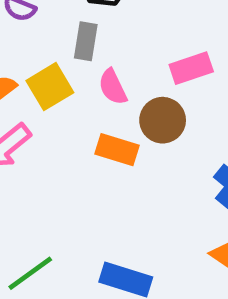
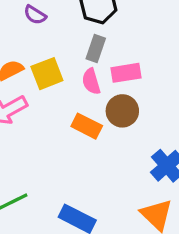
gray rectangle: (86, 41) -> (96, 48), moved
pink rectangle: (191, 68) -> (126, 73), moved

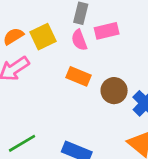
brown circle: (122, 111) -> (114, 91), moved

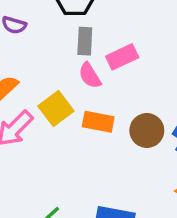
yellow square: (43, 37) -> (56, 109), moved

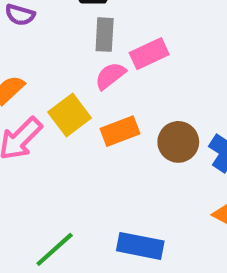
pink semicircle: (90, 76) -> (110, 76), turned 84
orange rectangle: (98, 122) -> (120, 131), turned -32

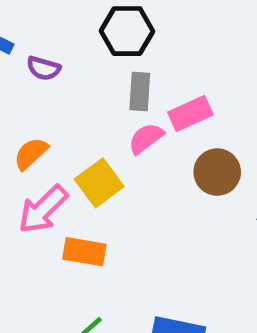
orange rectangle: (120, 131) -> (84, 252), moved, turned 30
brown circle: (178, 142) -> (217, 172), moved

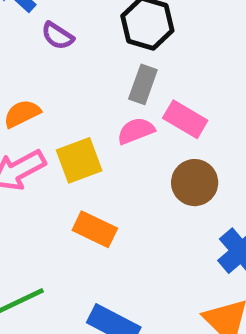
pink rectangle: (190, 113) -> (185, 119), turned 39
orange rectangle: (84, 252) -> (95, 229), moved

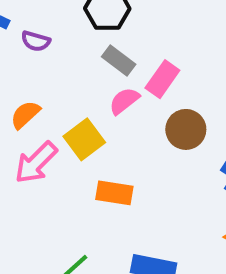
gray rectangle: (143, 84) -> (119, 61), turned -56
pink rectangle: (185, 119) -> (162, 79), turned -69

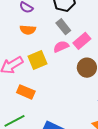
orange semicircle: (25, 115) -> (28, 30), moved, turned -147
orange rectangle: (114, 193) -> (26, 92), moved

